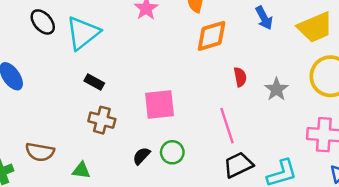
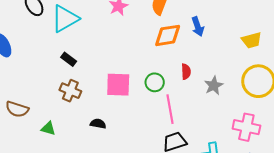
blue arrow: (264, 18) -> (198, 27), moved
yellow trapezoid: (315, 27) -> (252, 40), size x0.7
green circle: (172, 152) -> (155, 82), moved
black semicircle: (141, 156) -> (98, 124), turned 49

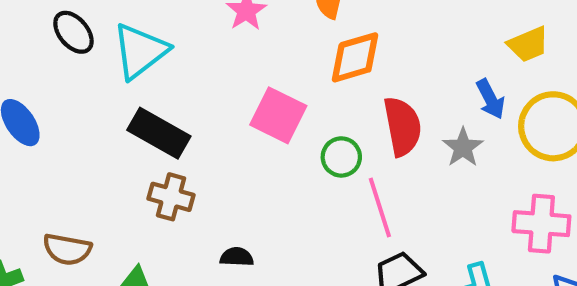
blue arrow: (198, 27) -> (490, 99), moved
black rectangle: (69, 59) -> (159, 133), size x1.8
red semicircle: (186, 72) -> (402, 126), size x1.8
pink square: (118, 85) -> (278, 115), moved, turned 32

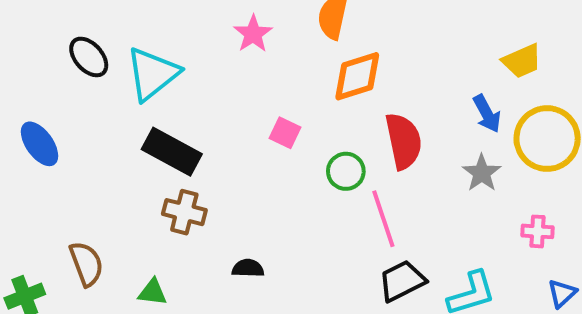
pink square: (278, 115) -> (285, 133), size x0.6
gray star: (463, 147) -> (482, 173), moved
pink cross: (541, 224) -> (538, 231), size x0.6
brown semicircle: (67, 249) -> (86, 264), turned -120

